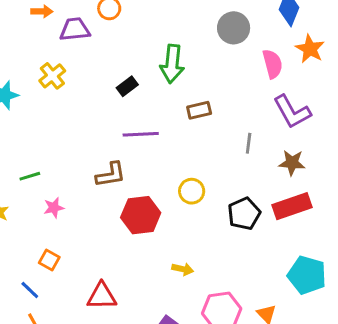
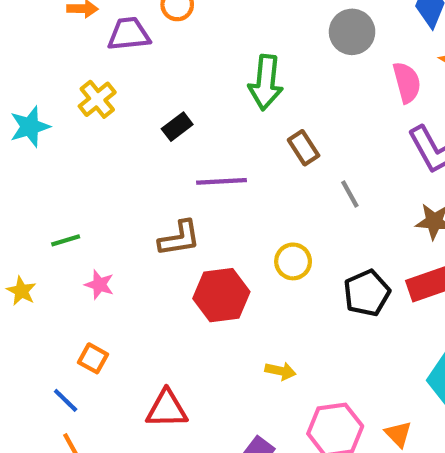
black rectangle: (127, 86) -> (177, 127), moved
brown rectangle: (199, 110) -> (304, 148), turned 70
gray line: (249, 143) -> (350, 194), moved, turned -36
pink star: (54, 208) -> (99, 285), turned 30

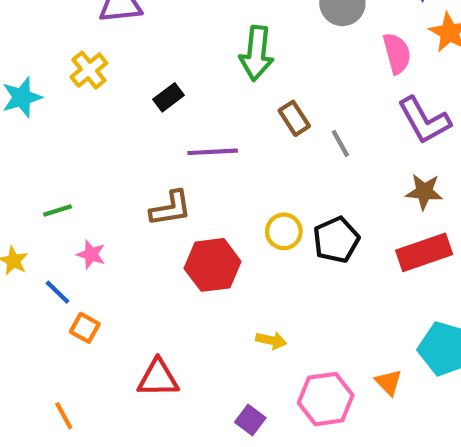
gray line: (350, 194) -> (340, 143), moved
black pentagon: (367, 293) -> (336, 240), moved
blue line: (66, 400) -> (57, 292), moved
orange triangle: (398, 434) -> (389, 382), moved

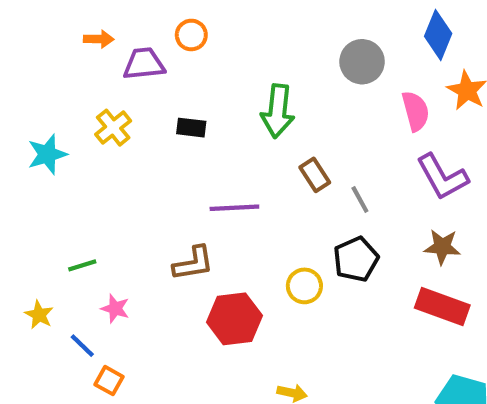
black rectangle: (169, 97) -> (191, 128), moved, turned 44
black pentagon: (336, 240) -> (356, 259), moved
red rectangle: (424, 252) -> (442, 306), turned 39

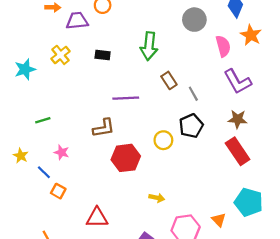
green line: (82, 265) -> (43, 120), moved
red rectangle: (442, 306) -> (238, 151), turned 36

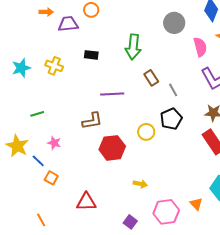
yellow cross: (60, 55) -> (54, 66), moved, turned -30
yellow star: (21, 156) -> (17, 146), size x1.6

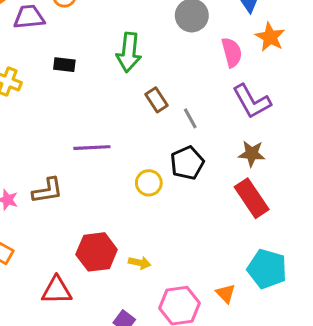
purple line: (112, 94) -> (92, 148), moved
brown L-shape: (92, 121) -> (47, 191), moved
red hexagon: (112, 148) -> (97, 252), moved

